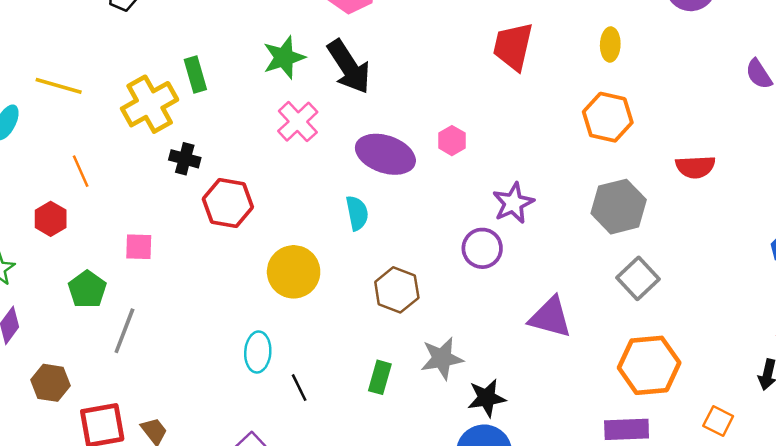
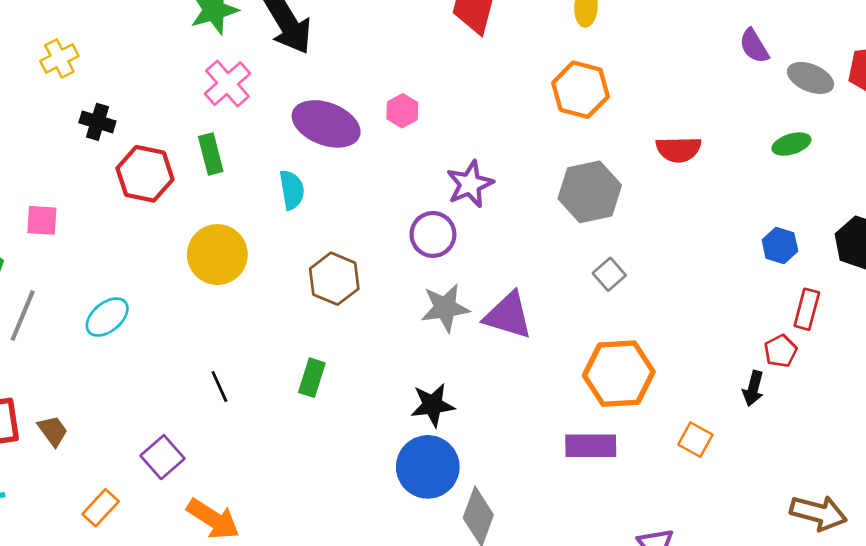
green rectangle: (195, 75) -> (211, 154), moved
yellow cross: (150, 104) -> (59, 58), size x0.6
gray square: (638, 278) -> (609, 274), size x0.7
cyan ellipse: (258, 352) -> (107, 317), moved, turned 45
gray star: (442, 358) -> (445, 308), moved

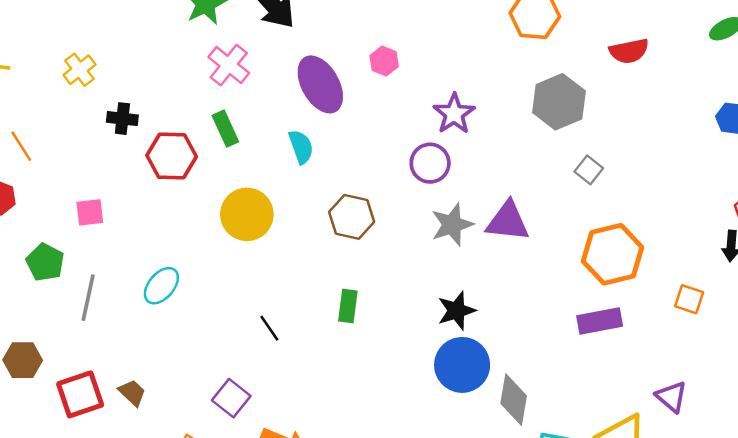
purple ellipse: (326, 124) -> (320, 84), turned 50

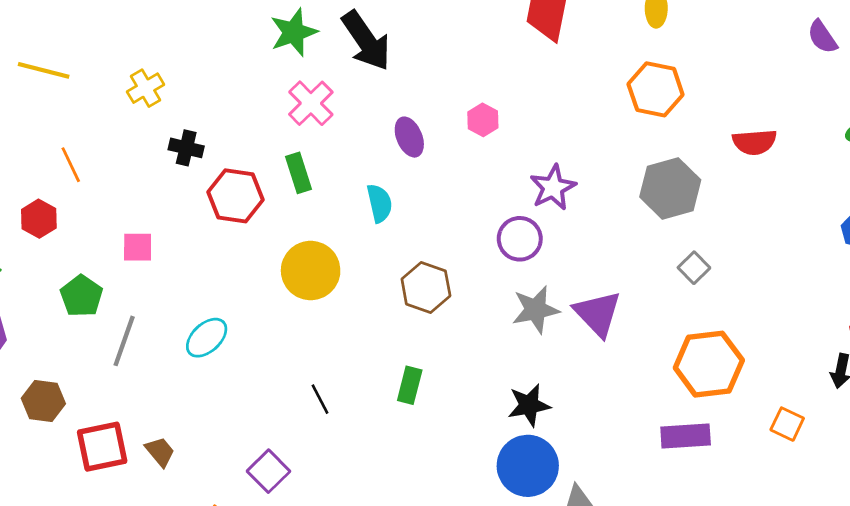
purple ellipse: (320, 84) -> (409, 137), size x0.6
purple triangle: (508, 221) -> (598, 314), turned 33

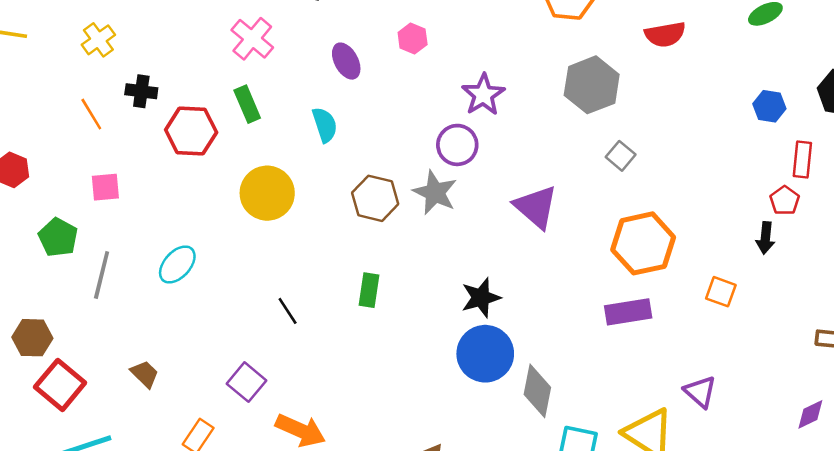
orange line: (71, 165) -> (91, 114), moved
gray star: (536, 310) -> (435, 193), moved, turned -30
red square: (102, 447) -> (60, 385), moved, turned -33

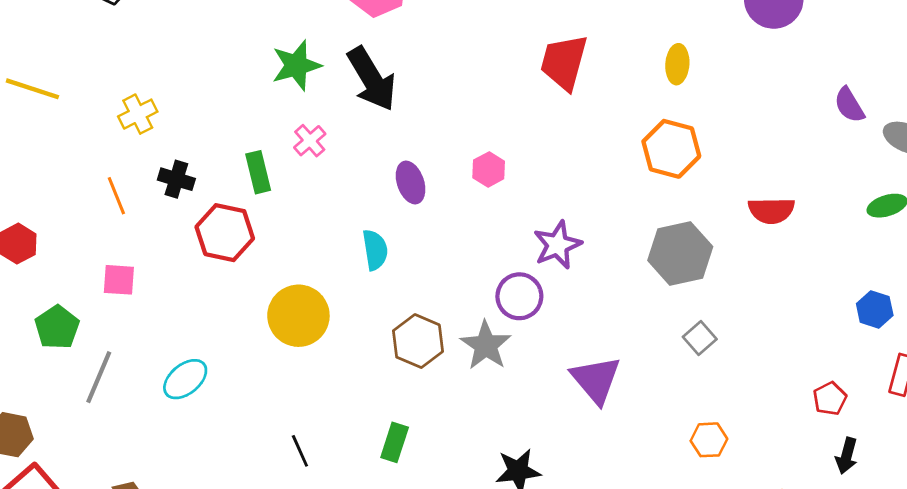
pink cross: (252, 39) -> (310, 141), size x0.7
green rectangle: (247, 104) -> (258, 172), moved
red pentagon: (785, 201) -> (830, 399), moved
orange hexagon: (643, 243) -> (709, 440), size x0.5

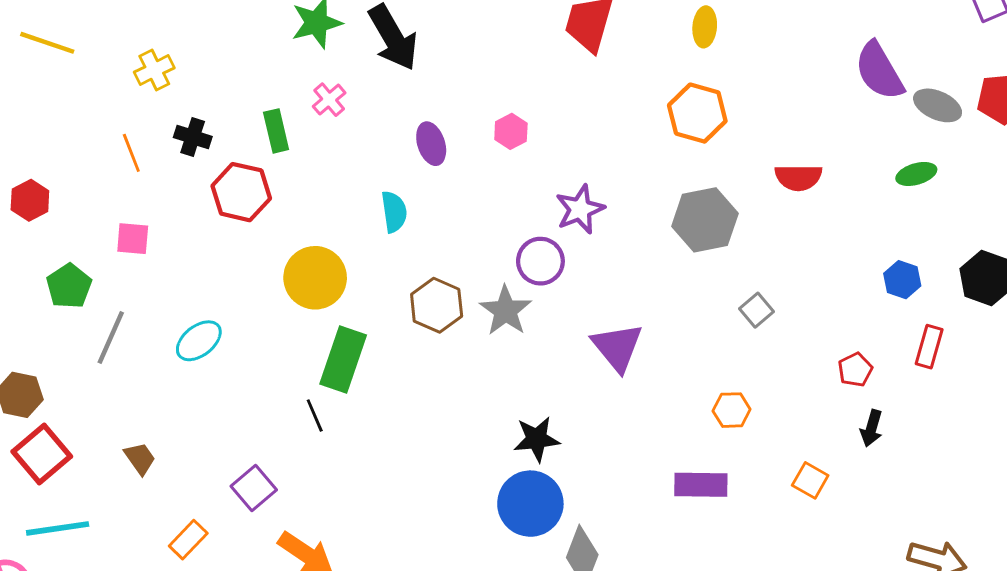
purple semicircle: (849, 105) -> (879, 71), size x1.6
gray square: (700, 338) -> (757, 310), moved
green rectangle: (395, 442) -> (343, 359), moved, size x1.6

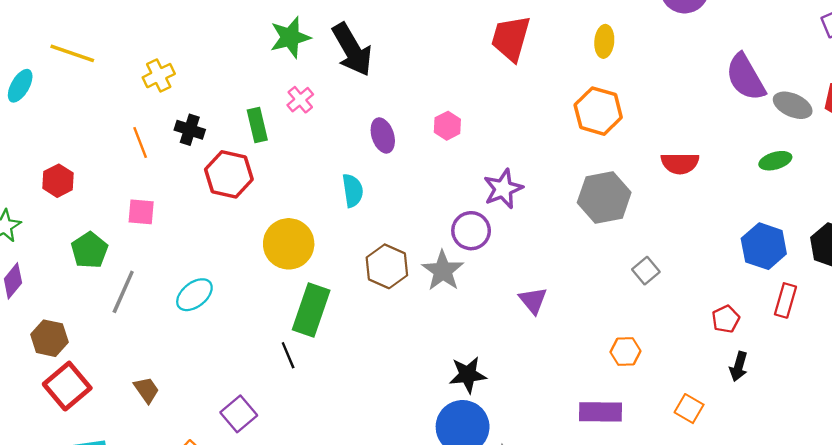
blue hexagon: (902, 280) -> (764, 246), size x1.5
purple triangle: (617, 347) -> (533, 300), size x0.7

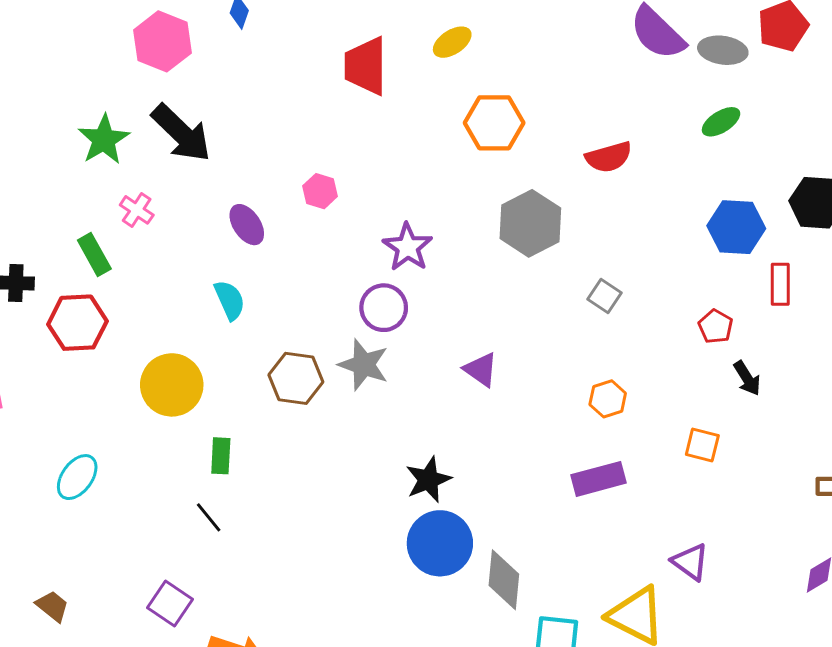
yellow ellipse: (604, 41) -> (452, 42), moved, turned 68
green rectangle: (311, 310) -> (221, 456), size x0.6
black arrow: (739, 366) -> (747, 378), turned -32

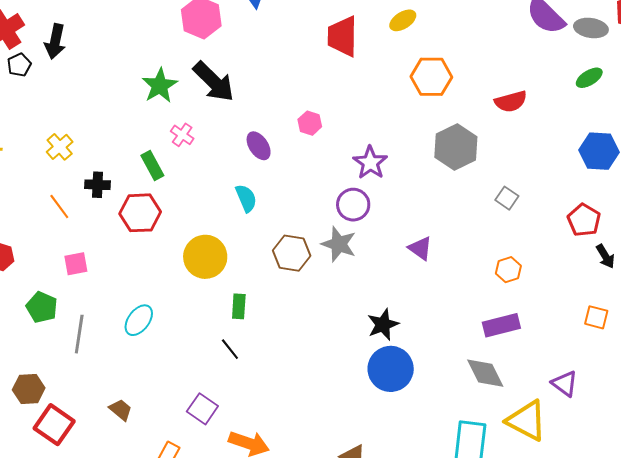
red pentagon: (716, 326) -> (584, 220), size x1.4
orange square: (702, 445) -> (596, 317), moved
gray diamond: (504, 580) -> (485, 373), moved, turned -33

